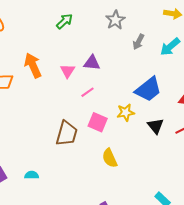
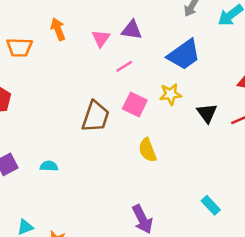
orange arrow: (33, 65) -> (58, 29), size x0.7
blue trapezoid: (148, 89) -> (184, 55), moved

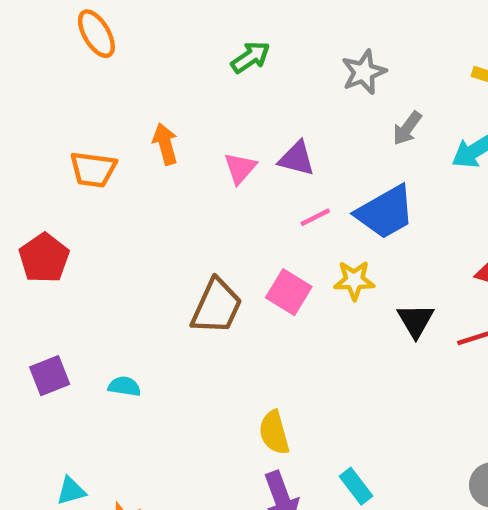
pink line: (124, 66) -> (315, 217), moved
yellow semicircle: (147, 150) -> (274, 433), moved
cyan rectangle: (211, 205) -> (356, 486), moved

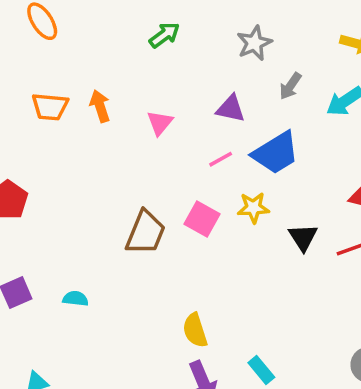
purple triangle: (297, 159) -> (231, 109), moved
orange trapezoid: (93, 169) -> (50, 107), moved

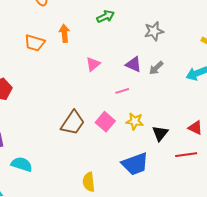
gray arrow: (290, 86) -> (156, 68), moved
orange arrow: (100, 106) -> (64, 33), moved
blue trapezoid: (276, 153) -> (135, 164), moved
black triangle: (303, 237) -> (160, 133), moved
cyan semicircle: (75, 299) -> (22, 164), moved, size x1.5

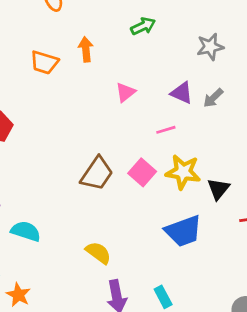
yellow star: (135, 121) -> (183, 172), size x1.4
yellow semicircle: (89, 182) -> (98, 253), moved, turned 132

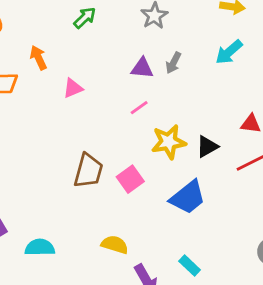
pink triangle: (125, 92) -> (73, 88), moved, turned 35
pink square: (142, 172) -> (130, 179), moved, turned 32
black triangle: (218, 189) -> (207, 146), turned 40

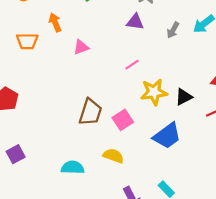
gray arrow: (173, 63) -> (173, 30), moved
purple triangle: (142, 68) -> (135, 22), moved
yellow semicircle: (115, 245) -> (113, 156), moved
cyan semicircle: (40, 247) -> (73, 167), moved

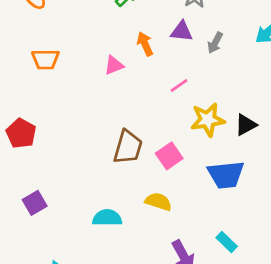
orange arrow: (55, 22) -> (145, 44), moved
gray arrow: (173, 30) -> (215, 43), moved
blue trapezoid: (167, 136) -> (226, 175), turned 32

